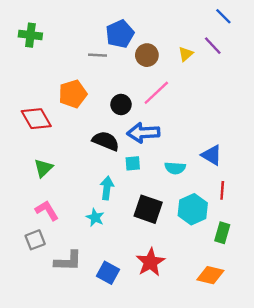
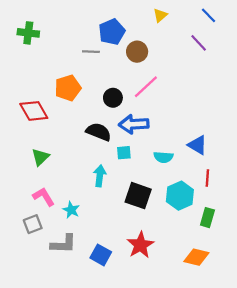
yellow triangle: (186, 54) -> (160, 15), moved
cyan star: (95, 217) -> (71, 210), moved

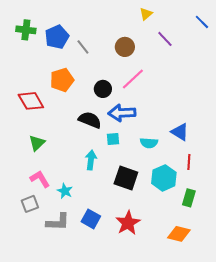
blue line: (208, 15) -> (202, 22), moved
blue pentagon: (112, 32) -> (57, 37), moved
purple line: (199, 43) -> (165, 39), moved
gray line: (91, 52) -> (83, 47), turned 49
blue square: (101, 255) -> (91, 219), moved

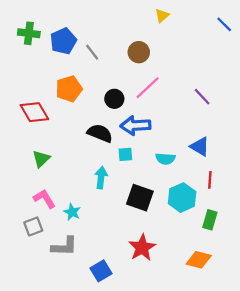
purple line: (165, 39) -> (202, 97), moved
blue square: (91, 219) -> (101, 271), moved, turned 30

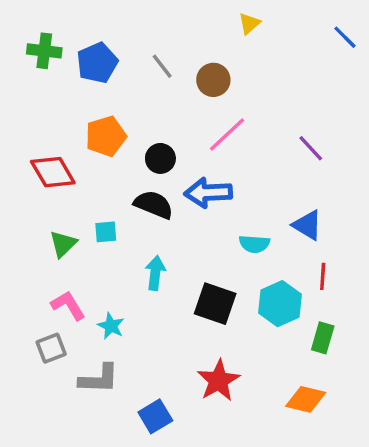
gray line: (92, 52) -> (162, 66), moved
black circle: (114, 99) -> (160, 158), moved
cyan square: (125, 154) -> (106, 232), moved

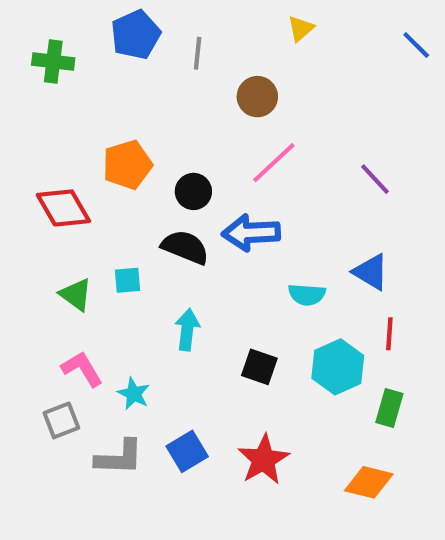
blue pentagon: (97, 63) -> (136, 35), moved
gray line: (162, 66) -> (198, 53), moved, turned 44
green triangle: (63, 244) -> (76, 295), turned -40
black square: (215, 304) -> (259, 367), size x0.7
blue square: (155, 416) -> (187, 451), moved

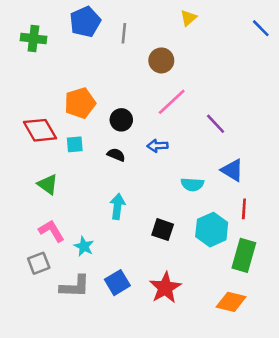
purple line: (375, 179) -> (216, 124), moved
blue arrow: (251, 233) -> (157, 146), size x0.6
black semicircle: (185, 247) -> (116, 155), size x0.6
cyan square: (127, 280) -> (75, 144), moved
green rectangle: (389, 408) -> (244, 255), size x1.4

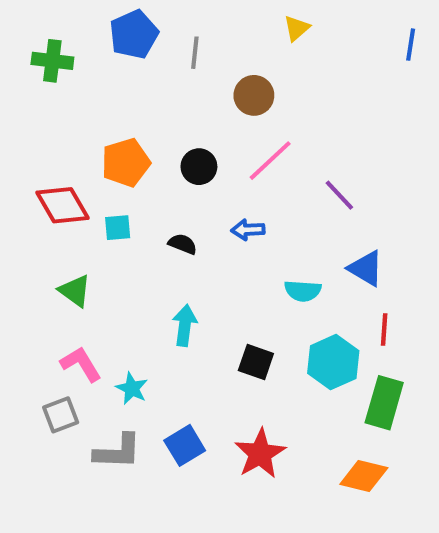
blue line: (261, 28) -> (411, 45), turned 54
black circle: (121, 120) -> (199, 167), moved

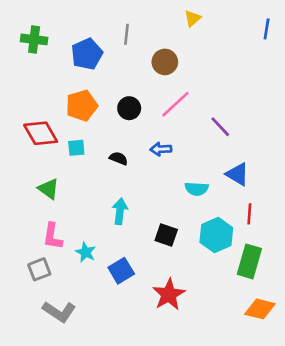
blue pentagon: (134, 34) -> (87, 54), moved
pink L-shape: (81, 364) -> (53, 236), turned -140
blue square: (185, 445) -> (121, 271), moved
gray L-shape: (118, 452) -> (59, 312), moved, turned 32
orange diamond: (364, 476) -> (260, 309), moved

